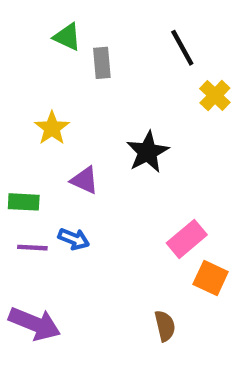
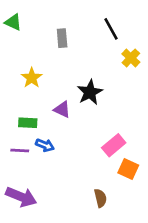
green triangle: (67, 37) -> (13, 22), moved
purple triangle: (85, 180) -> (62, 110), moved
green rectangle: (24, 202) -> (28, 123), moved

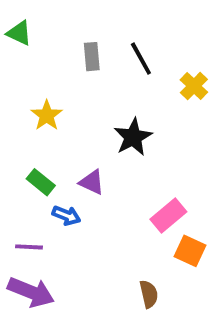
black line: (111, 29) -> (141, 59), moved
purple triangle: (62, 110) -> (92, 182), moved
green rectangle: (28, 123) -> (41, 182), turned 36
purple line: (20, 150) -> (29, 247), moved

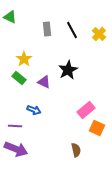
yellow cross: (194, 86) -> (99, 34), moved
green rectangle: (41, 182) -> (19, 78), moved
purple triangle: (92, 182) -> (44, 82), moved

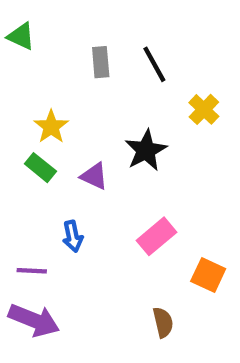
yellow cross: (99, 34) -> (204, 109), moved
blue arrow: (34, 110) -> (73, 236), turned 56
pink rectangle: (86, 110) -> (157, 236), moved

